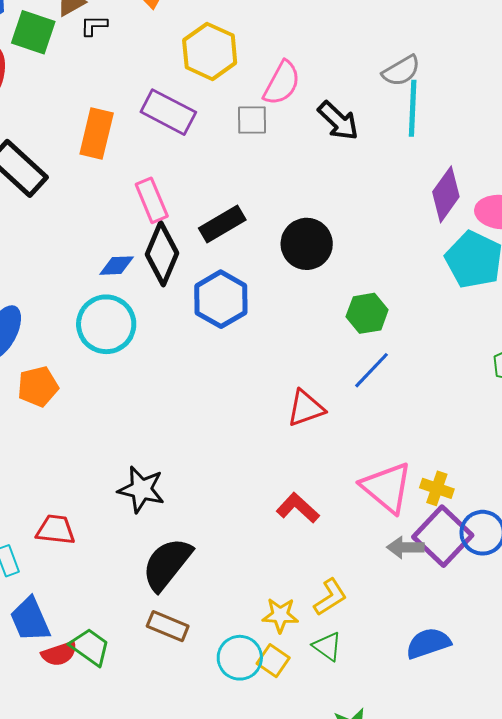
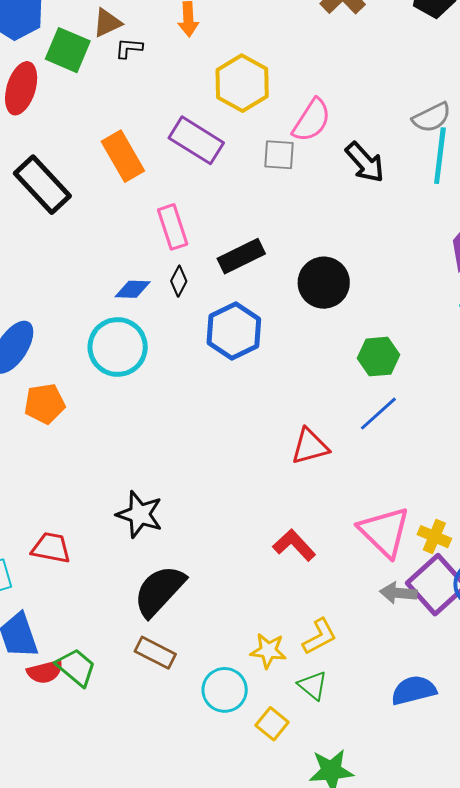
orange rectangle: (97, 133) -> (123, 156), turned -48
black diamond: (162, 254) -> (179, 281), size x0.5
yellow square: (273, 661) -> (272, 724), moved

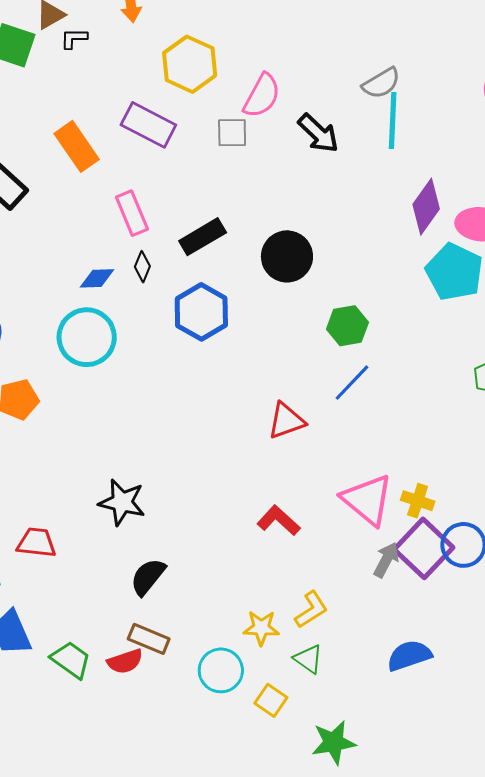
black semicircle: (159, 591) -> (148, 577), size x0.7
gray arrow: (398, 593) -> (386, 560), turned 117
red semicircle: (45, 672) -> (125, 661), moved

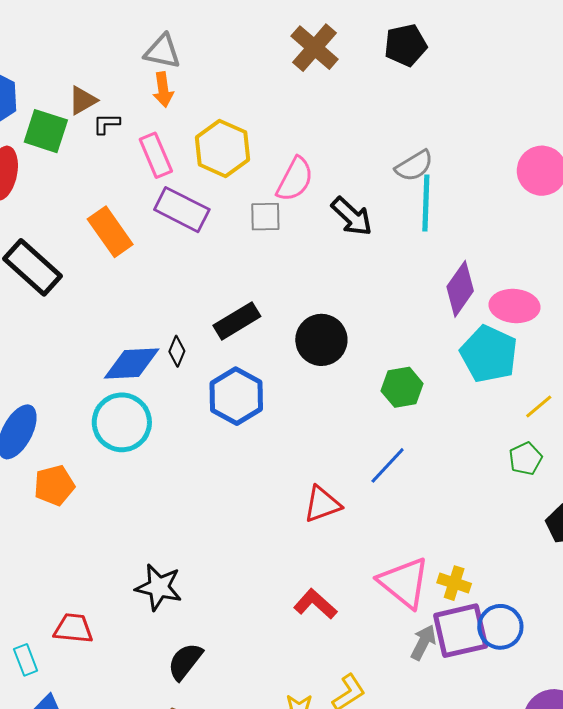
pink rectangle: (132, 213) -> (156, 155), moved
blue diamond: (97, 278) -> (132, 364), size x1.6
green hexagon: (347, 326) -> (402, 387), moved
purple square: (424, 548) -> (461, 631), turned 34

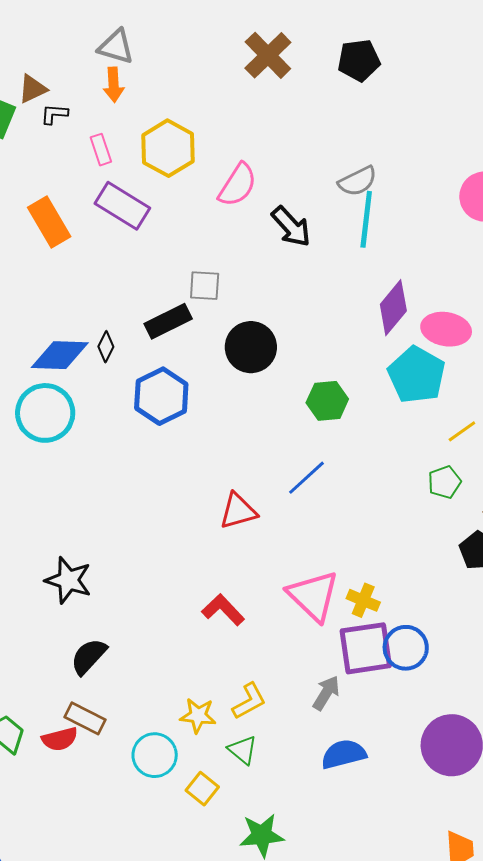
pink rectangle: (156, 155) -> (101, 150), size x0.7
gray square: (265, 217) -> (205, 286), moved
gray arrow: (423, 642) -> (326, 693), moved

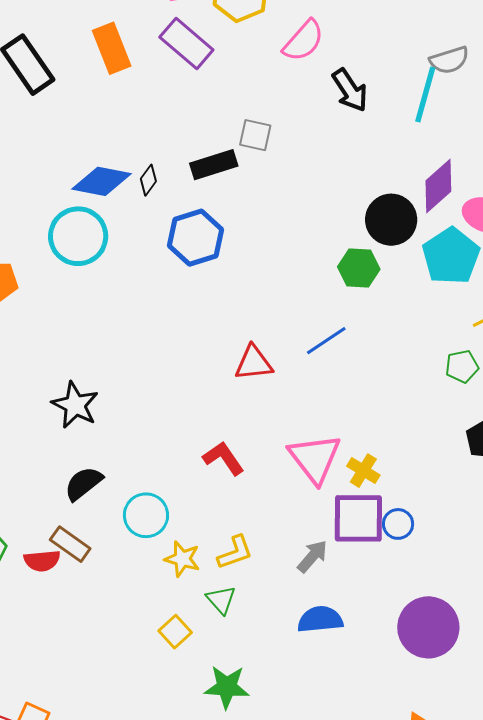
gray semicircle: (358, 181) -> (449, 60), moved
black circle: (251, 347) -> (391, 220), moved
blue circle: (406, 648) -> (398, 524), size x0.7
cyan circle: (155, 755) -> (146, 515), moved

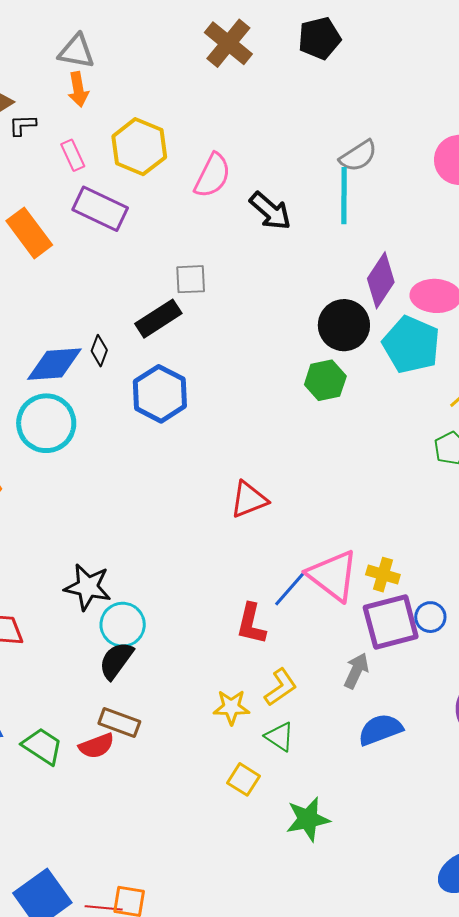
blue line: (326, 341) -> (291, 588), moved
red L-shape: (223, 458) -> (251, 624), moved, turned -117
cyan circle: (146, 515) -> (123, 625), moved

